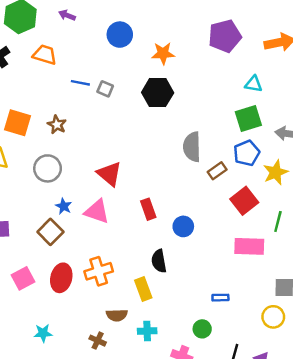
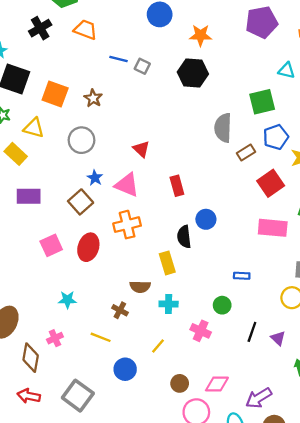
green square: (248, 118) -> (262, 102), moved
red triangle: (109, 174) -> (141, 149), size x0.7
blue circle: (183, 226) -> (206, 219), moved
orange cross: (99, 271) -> (127, 225), moved

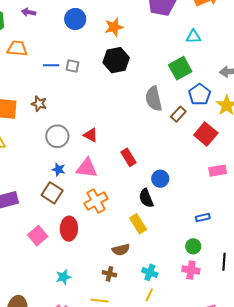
gray circle: (81, 140) -> (57, 136), moved
pink rectangle: (273, 228) -> (218, 171), size x0.7
cyan cross: (169, 304) -> (150, 272), moved, turned 35
pink cross: (201, 331) -> (191, 270), moved

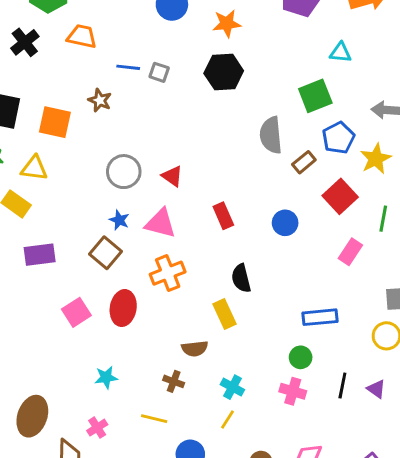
brown star: (39, 104) -> (100, 100), moved
pink rectangle: (218, 171) -> (350, 252), turned -54
blue circle: (160, 179) -> (285, 223), moved
blue rectangle: (203, 217) -> (320, 317), size x1.6

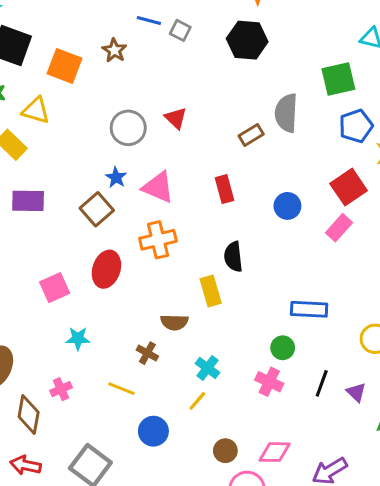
brown rectangle: (304, 162) -> (251, 135), moved
red triangle: (172, 176) -> (176, 118), moved
pink rectangle: (350, 252) -> (339, 228), moved
pink square: (76, 312) -> (55, 288), moved

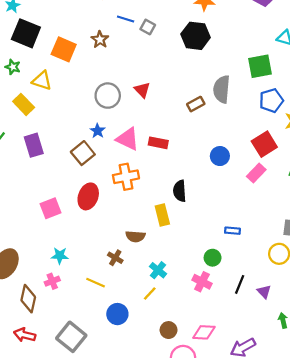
red rectangle: (224, 189) -> (158, 143), moved, turned -66
purple rectangle: (28, 201) -> (34, 145), turned 70
blue rectangle: (309, 309) -> (233, 231), size x0.6
cyan star: (78, 338) -> (60, 256), moved

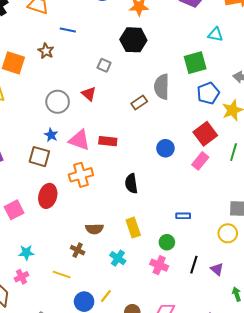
gray square: (148, 27) -> (104, 65), moved
brown square: (83, 153) -> (39, 157), turned -30
yellow rectangle: (162, 215) -> (133, 228), moved
yellow line: (150, 293) -> (106, 296), moved

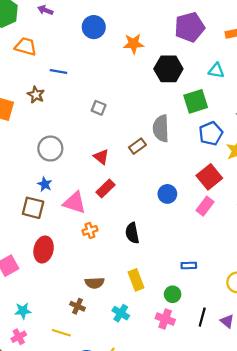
black hexagon: (133, 40) -> (168, 69), moved
red triangle: (89, 94) -> (101, 157), moved
pink triangle: (79, 140) -> (75, 203), moved
red rectangle: (108, 141) -> (106, 189), turned -48
orange cross: (81, 175) -> (90, 230), moved, size x0.6

